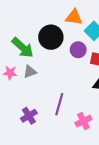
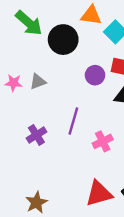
green arrow: (23, 48) -> (29, 23), moved
purple circle: (78, 50) -> (95, 75), moved

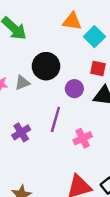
black circle: (63, 40) -> (46, 66), moved
purple circle: (95, 75) -> (74, 89), moved

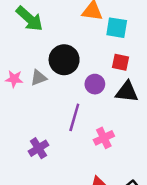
cyan square: (94, 37) -> (117, 28), turned -36
purple cross: (21, 132) -> (38, 148), moved

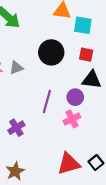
black circle: (64, 60) -> (51, 52), moved
purple circle: (95, 84) -> (75, 97), moved

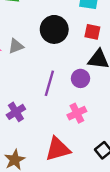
pink cross: (72, 119) -> (77, 113), moved
red triangle: (69, 164) -> (58, 149), moved

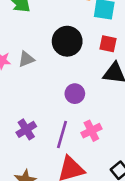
purple circle: (80, 78) -> (75, 94), moved
purple line: (49, 83) -> (62, 135), moved

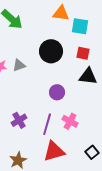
pink cross: (91, 131) -> (70, 121), turned -35

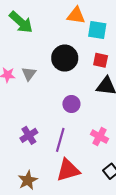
gray triangle: (19, 65) -> (29, 74), turned -32
pink cross: (70, 121) -> (99, 137), moved

